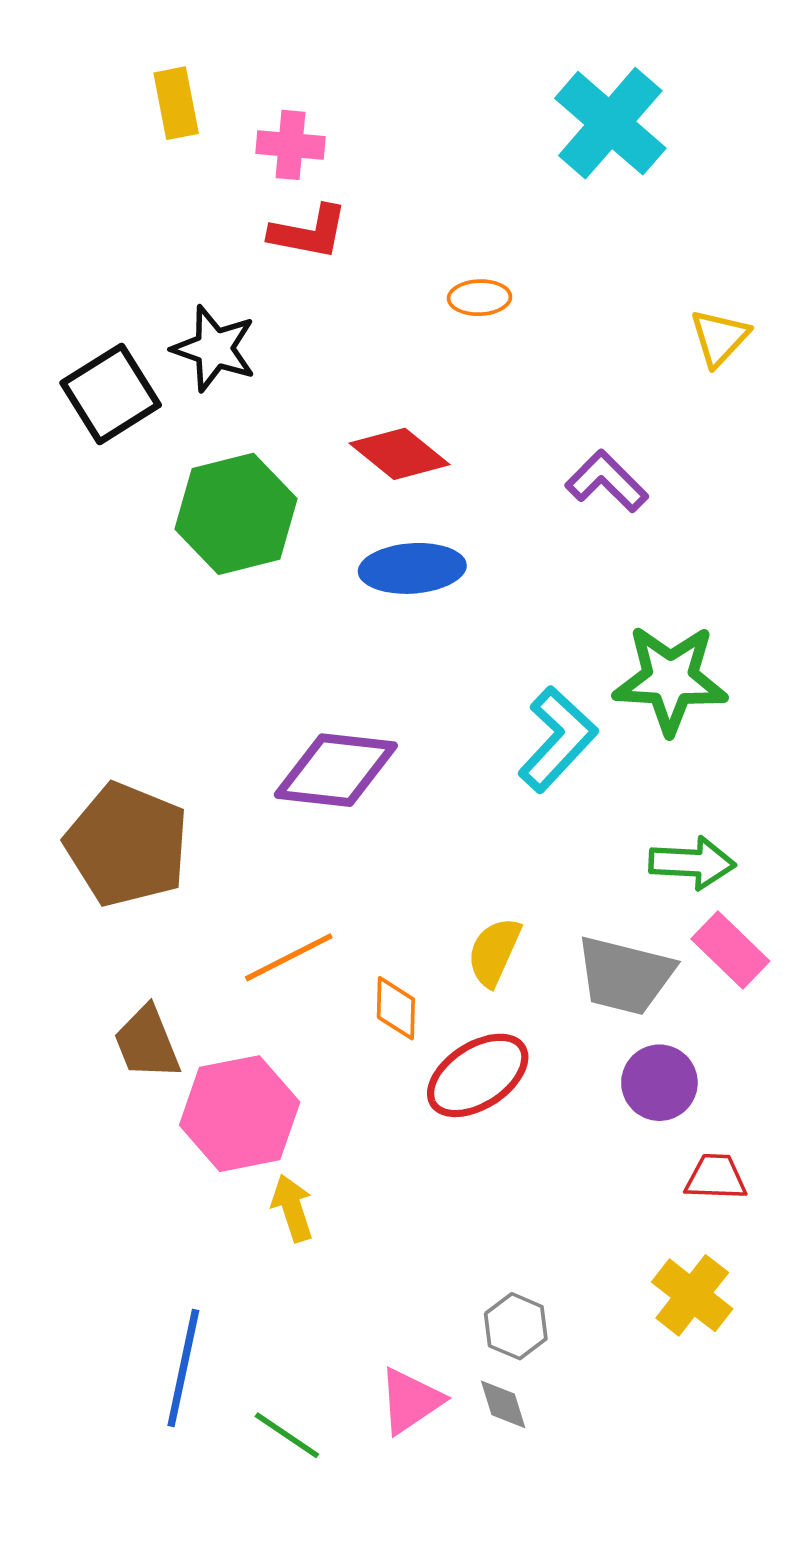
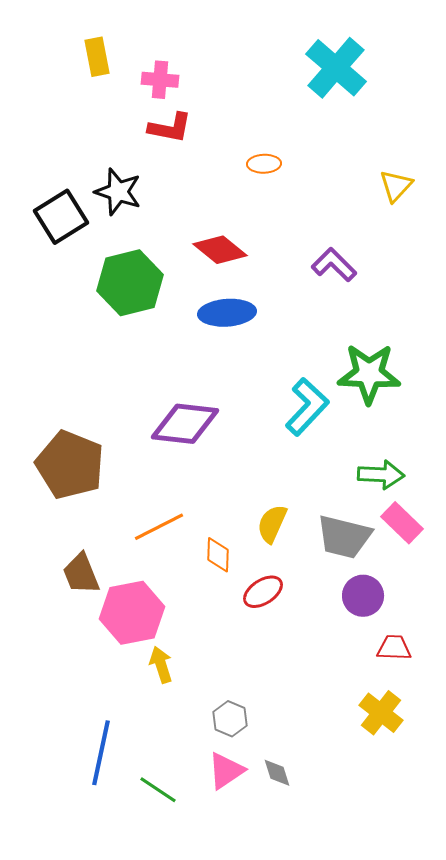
red ellipse: (478, 1075) -> (263, 592), size x0.7
gray hexagon: (516, 1326) -> (230, 719), moved

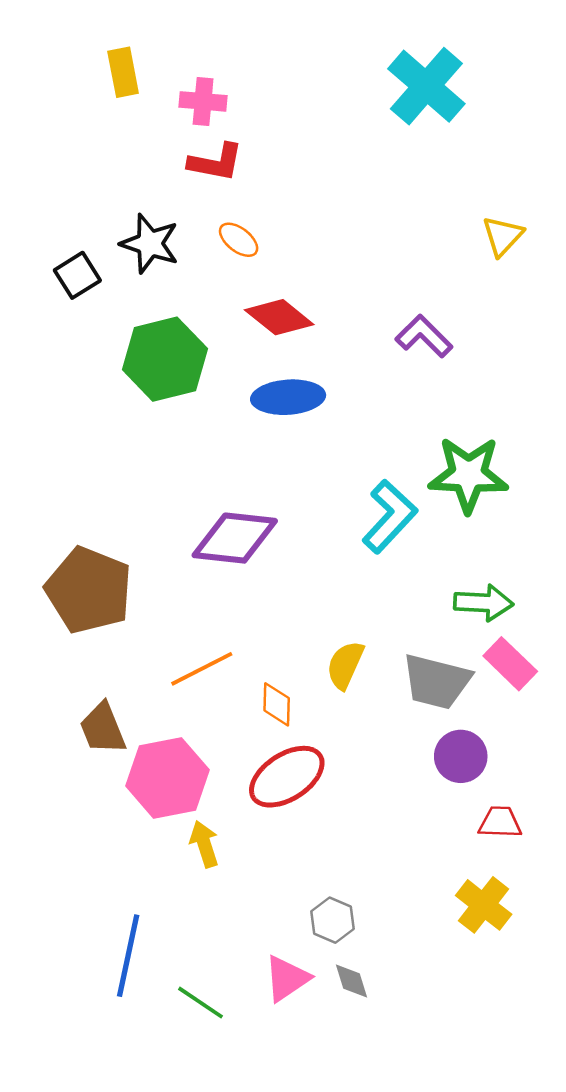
orange ellipse: (264, 164) -> (239, 240), moved, turned 40
black square: (61, 217) -> (77, 275), size x0.7
red ellipse: (263, 592) -> (287, 777), moved, size x1.5
gray hexagon: (230, 719) -> (333, 920), moved

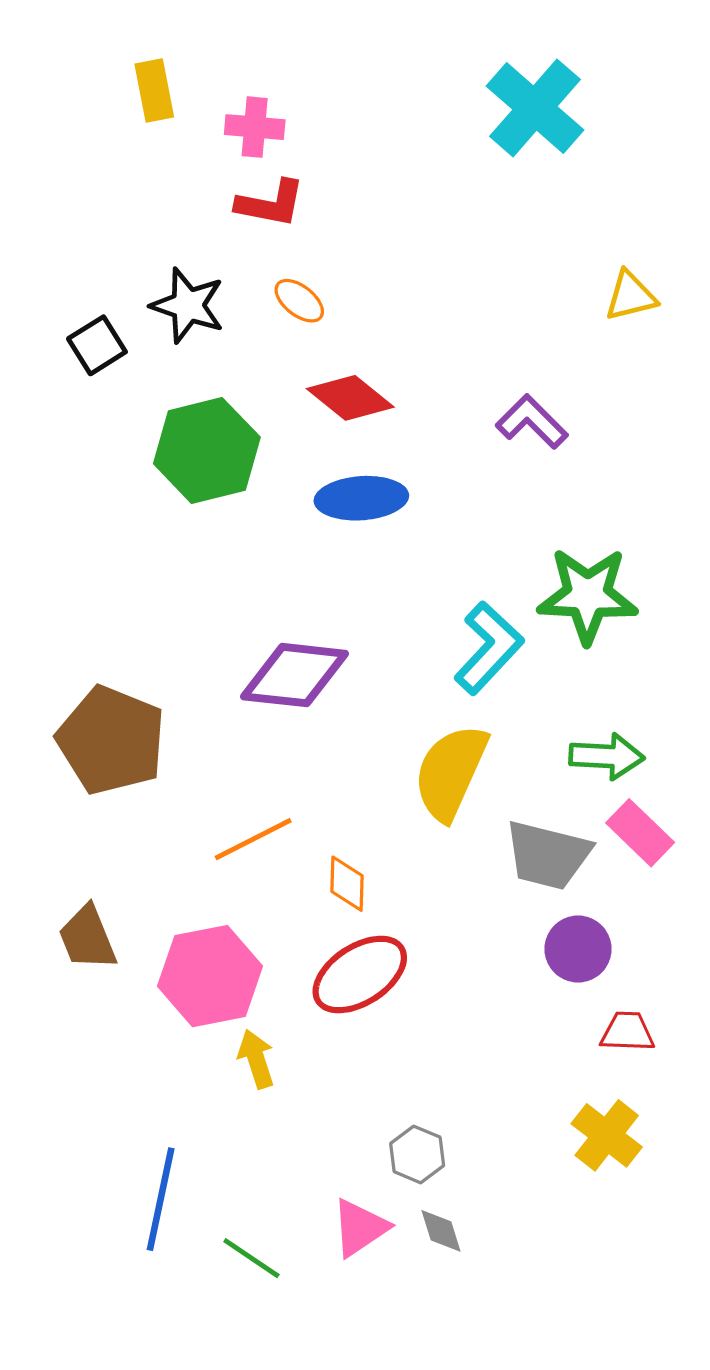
yellow triangle: (503, 236) -> (631, 296), turned 33
yellow semicircle: (345, 665) -> (451, 772), moved, size x1.6
brown trapezoid: (103, 728) -> (87, 938), moved

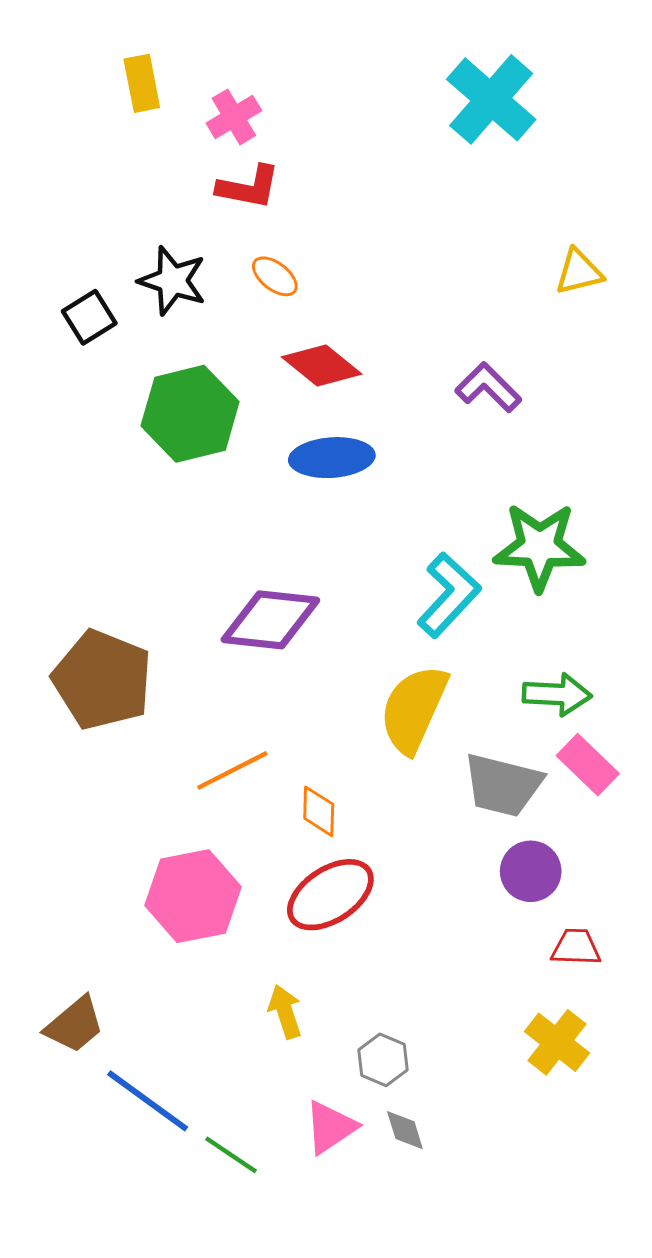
pink cross: (255, 127) -> (234, 117), turned -36
brown trapezoid: (87, 938) -> (75, 1025), moved, turned -108
yellow arrow: (256, 1059) -> (285, 1012), moved
blue line: (161, 1199) -> (148, 1101), turned -66

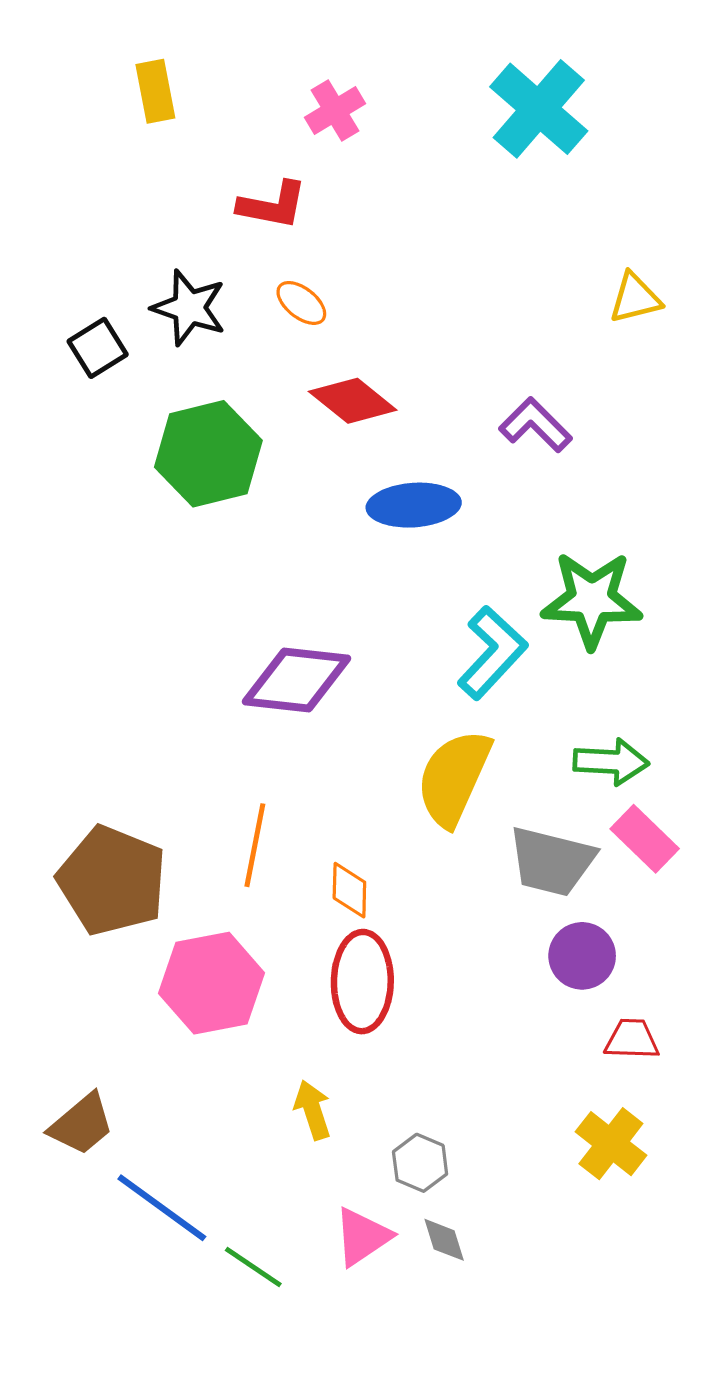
pink cross: (234, 117) -> (335, 110), moved
blue ellipse: (332, 458) -> (414, 505), moved
brown pentagon: (102, 680) -> (112, 880), moved
orange line: (232, 770) -> (255, 845), turned -52
red ellipse: (330, 895) -> (362, 982), turned -56

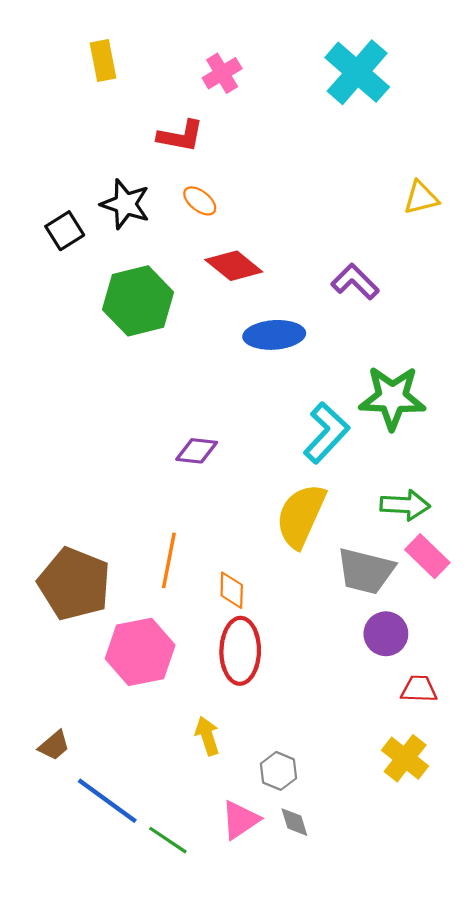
purple diamond: (297, 680) -> (197, 451), size x0.6
brown trapezoid: (82, 1124) -> (54, 745), size x0.7

